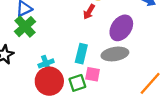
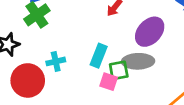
red circle: (49, 81) -> (28, 80), moved
green square: (77, 83) -> (119, 70), moved

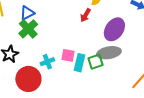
cyan rectangle: (99, 56) -> (80, 63), moved
pink square: (109, 82) -> (68, 55), moved

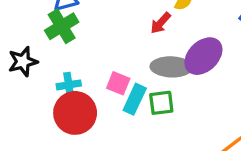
gray ellipse: (109, 53) -> (171, 67), moved
cyan cross: (47, 62) -> (69, 85), moved
red circle: (28, 79) -> (75, 113), moved

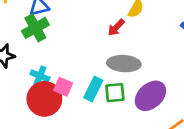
purple ellipse: (203, 56) -> (150, 96), moved
pink square: (118, 83) -> (63, 87), moved
cyan cross: (69, 85) -> (40, 76), turned 30

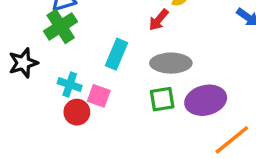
cyan rectangle: (93, 89) -> (116, 54), moved
purple ellipse: (150, 96) -> (206, 100), turned 32
red circle: (44, 99) -> (77, 112), size x0.6

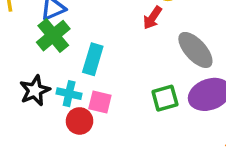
cyan rectangle: (116, 54) -> (93, 59), moved
black star: (23, 63) -> (35, 90), moved
gray ellipse: (171, 63) -> (195, 50), moved, turned 54

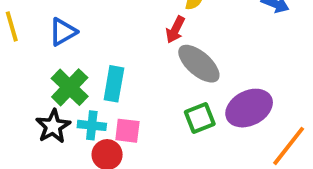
green cross: (53, 36) -> (70, 87), moved
gray ellipse: (195, 50) -> (199, 64), moved

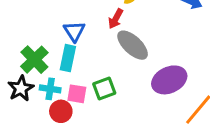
blue triangle: (63, 32) -> (74, 31), moved, turned -35
green square: (200, 118) -> (104, 89), moved

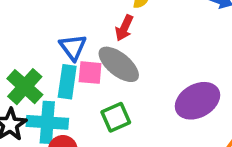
gray ellipse: (133, 45) -> (119, 64), moved
cyan cross: (50, 89) -> (47, 122), size x1.5
pink square: (77, 94) -> (90, 73), moved

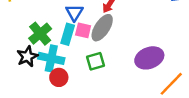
gray ellipse: (119, 64) -> (102, 28), turned 76

